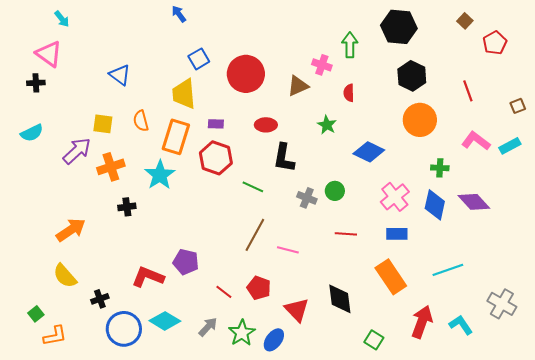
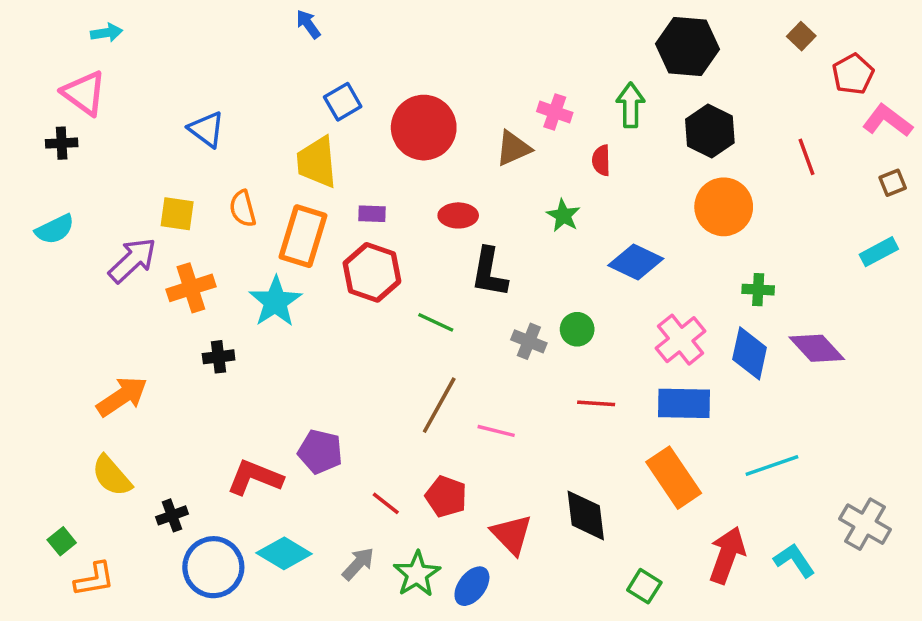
cyan arrow: (62, 19) -> (106, 33), turned -60
green arrow: (350, 45) -> (631, 105), moved
pink L-shape: (476, 141) -> (887, 121), moved
blue rectangle: (397, 234) -> (684, 403), size x1.4

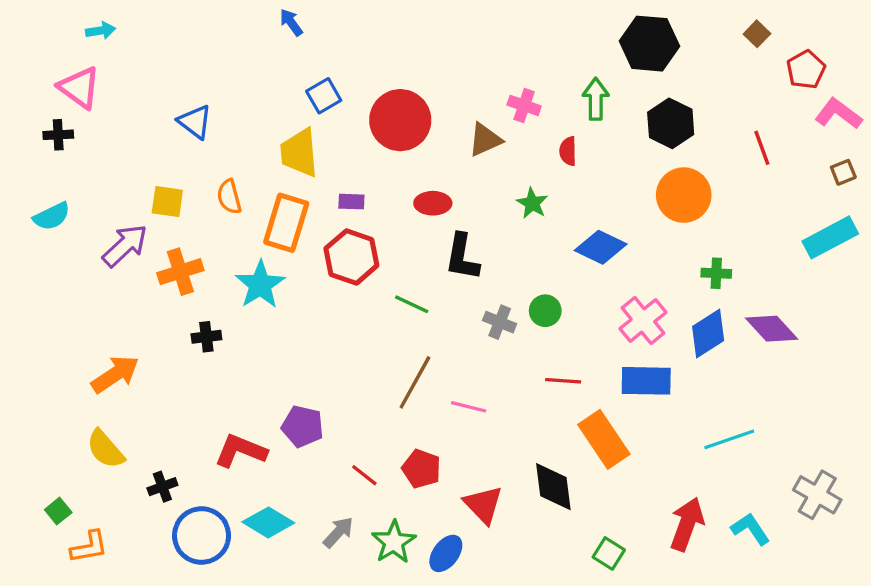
cyan rectangle: (879, 252) -> (830, 237), size x1.5
blue diamond: (750, 353) -> (708, 334), turned 45
orange rectangle: (674, 478) -> (604, 439), moved

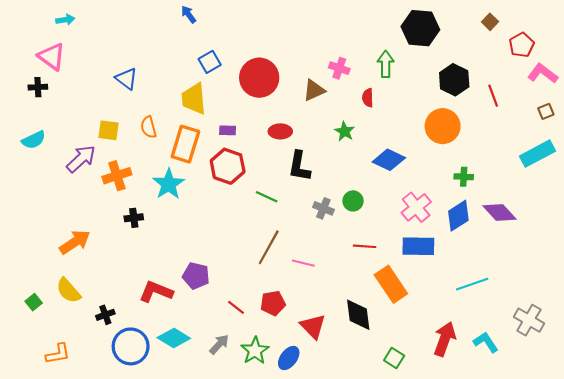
black hexagon: (671, 123) -> (454, 80), moved
red pentagon: (421, 469) -> (273, 303), turned -30
green square: (58, 511) -> (34, 302), moved

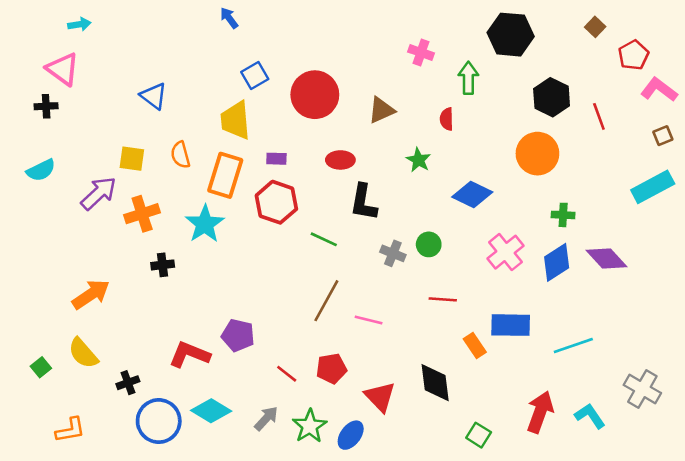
pink cross: (339, 68) -> (421, 52), moved
blue rectangle: (418, 246) -> (511, 325), moved
orange rectangle: (391, 284) -> (475, 346), size x0.6

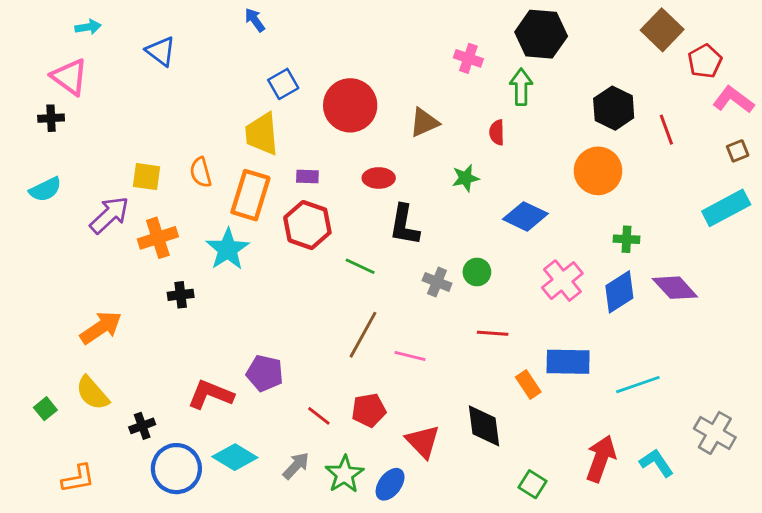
brown square: (595, 27) -> (662, 30), size x1.8
black hexagon: (511, 35) -> (541, 34), moved
blue triangle: (154, 96) -> (161, 51), moved
green star: (418, 160) -> (466, 178), turned 30

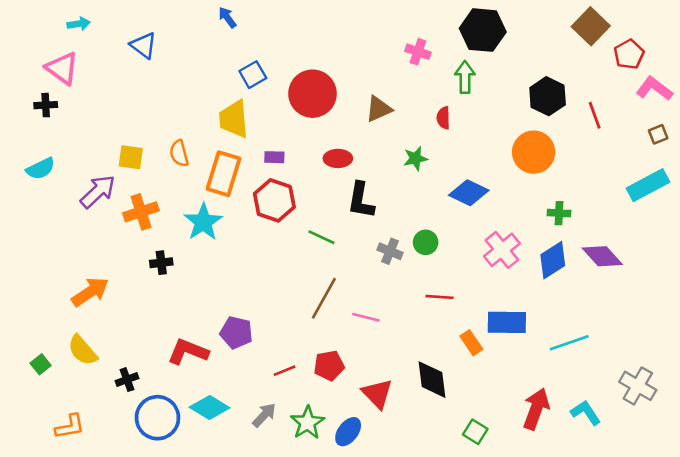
red line: (319, 416) -> (285, 371), turned -60

